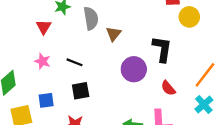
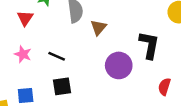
red semicircle: (168, 88) -> (164, 87), moved, turned 56

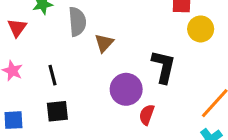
black line: (57, 56) -> (52, 75), turned 49
red semicircle: (164, 87) -> (147, 115), moved

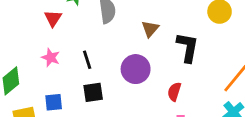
brown triangle: (104, 43) -> (150, 29), moved
purple circle: (126, 89) -> (136, 69), moved

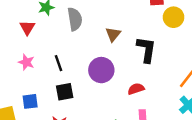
red semicircle: (174, 92) -> (136, 89), turned 56

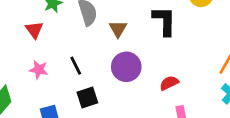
brown triangle: (113, 34) -> (118, 29), moved
black L-shape: (146, 49) -> (164, 21), moved

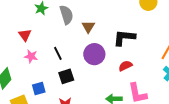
black L-shape: (164, 21) -> (124, 38), moved, turned -85
red triangle: (34, 30) -> (25, 35), moved

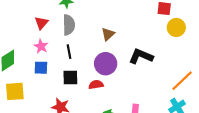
gray semicircle: (66, 15) -> (69, 25), moved
red semicircle: (125, 66) -> (96, 85), moved
blue square: (39, 89) -> (41, 68), moved

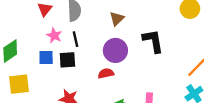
pink star: (41, 46) -> (54, 35), moved
black L-shape: (141, 56) -> (153, 41), turned 60
black square: (70, 78) -> (67, 60), moved

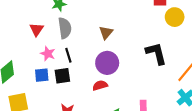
black L-shape: (153, 41) -> (156, 53), moved

